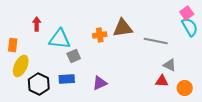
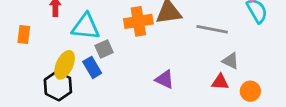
orange cross: (100, 35) -> (138, 21), size x1.5
yellow ellipse: (21, 66) -> (65, 65), moved
blue rectangle: (67, 79) -> (92, 67), moved, turned 63
purple triangle: (100, 83) -> (165, 79), moved, turned 49

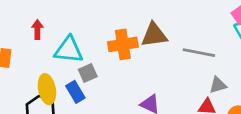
gray triangle: (231, 61) -> (218, 85), turned -42
yellow ellipse: (65, 65) -> (47, 89), turned -36

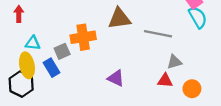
orange cross: (123, 44) -> (83, 37), moved
cyan triangle: (69, 50) -> (33, 43), moved, size x0.6

